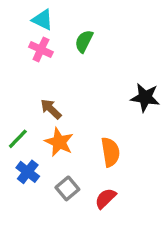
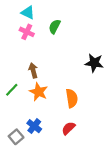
brown arrow: (51, 109) -> (33, 70), turned 32
blue cross: (28, 172) -> (34, 126), moved
gray square: (67, 188) -> (16, 137), moved

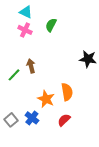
green line: (12, 90) -> (14, 75), moved
orange star: (39, 92) -> (46, 99), moved
gray square: (16, 137) -> (11, 120), moved

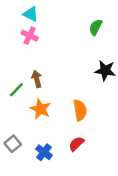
green semicircle: (51, 25) -> (96, 27), moved
orange star: (46, 99) -> (40, 109), moved
blue cross: (32, 118) -> (44, 152), moved

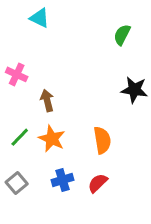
pink cross: (30, 36) -> (17, 74), moved
green line: (16, 90) -> (20, 137), moved
blue cross: (44, 152) -> (62, 180), moved, turned 35

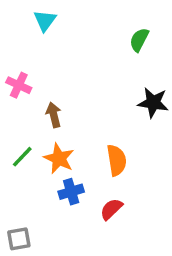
cyan triangle: (40, 18) -> (45, 21), turned 40
blue cross: (62, 180) -> (71, 192), moved
gray square: (17, 183) -> (19, 239), moved, turned 30

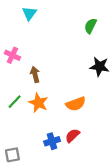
orange semicircle: (117, 160) -> (76, 104), turned 78
blue cross: (71, 192) -> (52, 141), moved

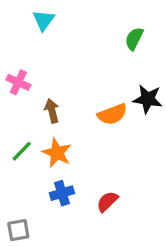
orange semicircle: (76, 104) -> (112, 114), moved
blue cross: (52, 141) -> (62, 193), moved

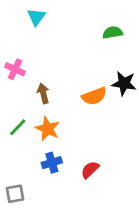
green semicircle: (134, 39) -> (113, 33), turned 54

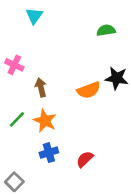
gray square: (15, 194) -> (14, 182), turned -36

